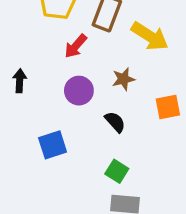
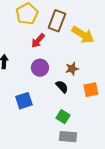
brown star: (123, 79) -> (72, 69), moved
orange square: (168, 107) -> (91, 90), moved

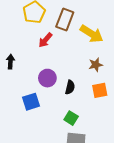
purple circle: (40, 68) -> (47, 78), moved
brown star: (72, 69) -> (96, 65), moved
black semicircle: (62, 87) -> (70, 87), turned 56

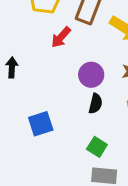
purple circle: (47, 78) -> (91, 75), moved

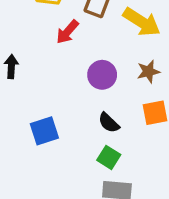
black semicircle: (96, 104) -> (109, 123), moved, turned 120

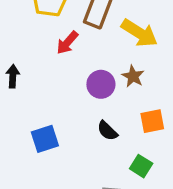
brown star: (148, 72) -> (133, 76), moved, turned -30
green square: (109, 157) -> (141, 166), moved

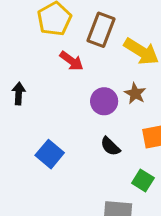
red arrow: (67, 43) -> (71, 61), turned -95
blue square: (45, 139) -> (50, 154), turned -32

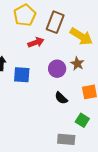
red arrow: (71, 61) -> (36, 42), turned -56
blue square: (50, 154) -> (22, 75), moved, turned -36

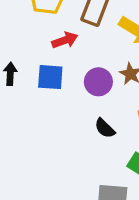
blue square: (22, 75) -> (50, 77), moved

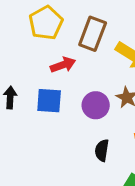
black semicircle: (105, 128) -> (102, 150), turned 55

